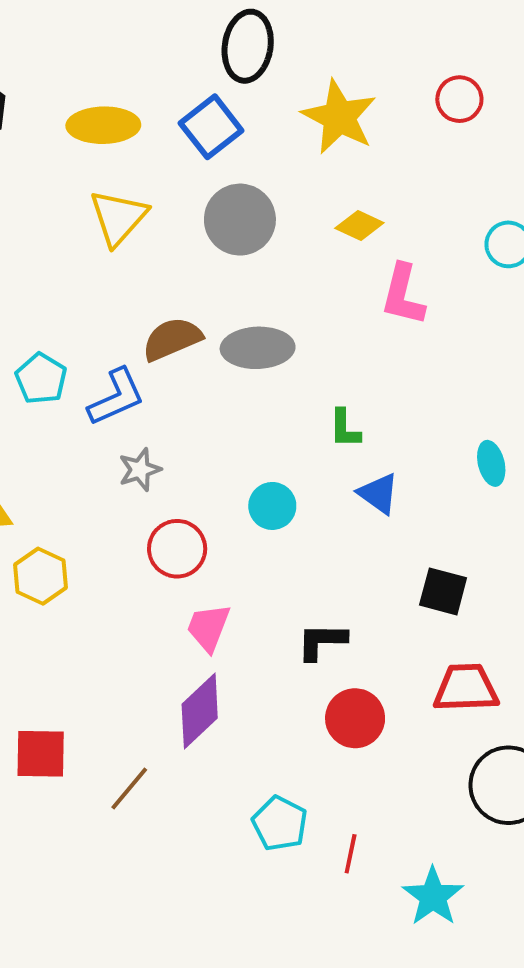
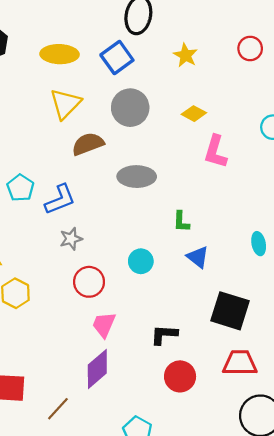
yellow star: (339, 117) -> (186, 55), size x0.6
brown semicircle: (172, 339) -> (88, 144), moved
black square: (443, 591) -> (230, 311), size x1.5

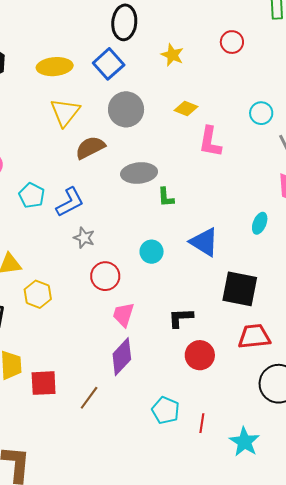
green L-shape: (181, 222) -> (166, 197), moved
gray star: (71, 239) -> (84, 238), turned -30
cyan ellipse: (259, 244) -> (260, 223), turned 40
blue triangle: (198, 257) -> (204, 242), size x1.4

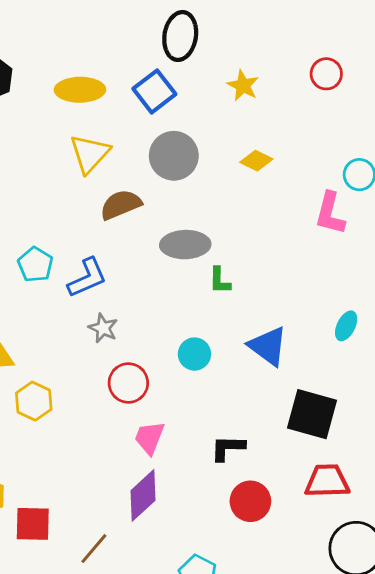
pink L-shape: (210, 142) -> (330, 213), moved

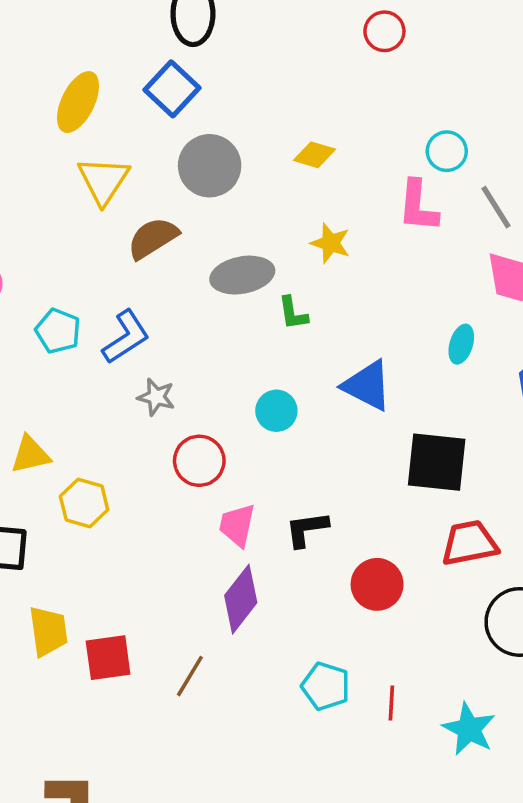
yellow star: (243, 86) -> (330, 243), moved
yellow ellipse: (80, 90) -> (78, 102), turned -54
black L-shape: (228, 448) -> (307, 529), moved

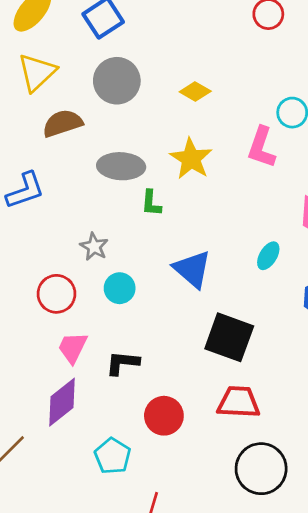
yellow star: (330, 243) -> (191, 159), size x1.4
gray star: (156, 397) -> (94, 247), moved
cyan circle: (276, 411) -> (120, 288), moved
cyan pentagon: (326, 686) -> (113, 456), moved

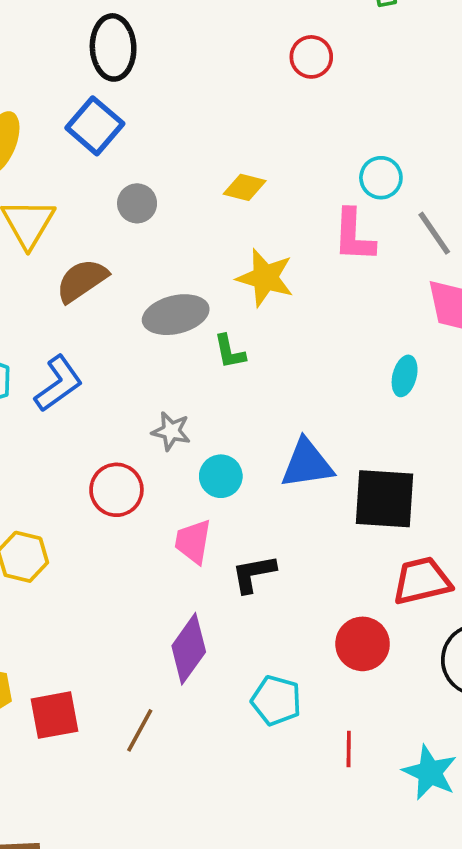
gray circle: (117, 81) -> (137, 203), size x0.6
blue triangle: (192, 269) -> (307, 464), moved, turned -33
red circle: (56, 294) -> (116, 490), moved
pink trapezoid: (73, 348) -> (193, 541), moved
red circle: (164, 416) -> (363, 644), moved

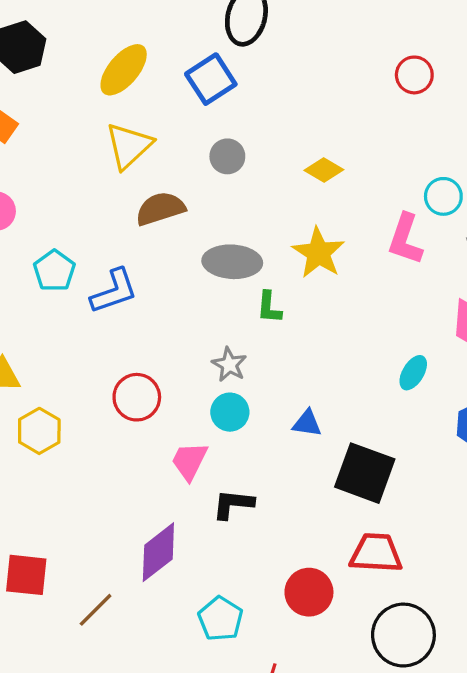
gray star: (171, 431) -> (229, 365), moved
blue triangle: (307, 464) -> (307, 423), size x0.6

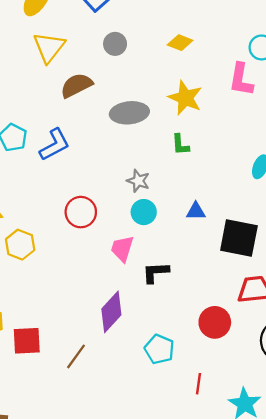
green L-shape: (269, 307) -> (180, 145), moved

